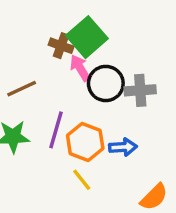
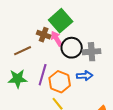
brown cross: (61, 46) -> (44, 35), moved
blue arrow: (123, 147) -> (85, 76), moved

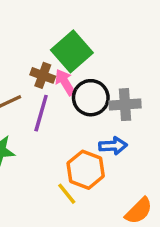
purple line: (43, 75) -> (41, 113), moved
orange hexagon: (60, 82) -> (86, 170), moved

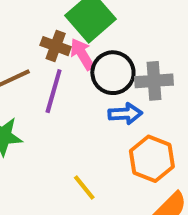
blue arrow: (113, 146) -> (125, 114), moved
orange hexagon: (86, 170) -> (152, 159), moved

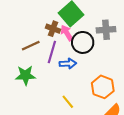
gray cross: (154, 81) -> (106, 30), moved
blue arrow: (125, 114) -> (68, 64), moved

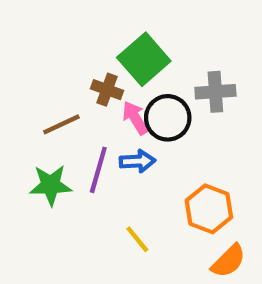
pink arrow: (67, 33) -> (135, 118), moved
purple line: (52, 52) -> (98, 170), moved

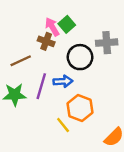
green square: (144, 59) -> (67, 24), size x0.6
pink arrow: (135, 118) -> (52, 27), moved
orange hexagon: (209, 209) -> (80, 108), moved

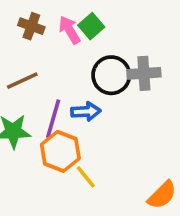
brown cross: (46, 41) -> (31, 26), moved
gray cross: (107, 43) -> (144, 73), moved
orange hexagon: (80, 108) -> (60, 151), moved

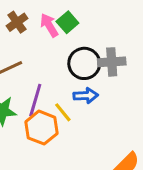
brown cross: (31, 26) -> (17, 22), turned 35
blue arrow: (86, 111) -> (86, 96), moved
yellow line: (86, 177) -> (63, 112), moved

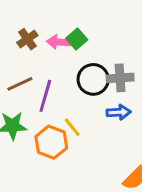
pink arrow: (49, 25) -> (59, 42), turned -55
blue arrow: (86, 96) -> (119, 112), moved
purple line: (35, 100) -> (45, 96), moved

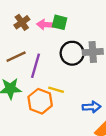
green square: (77, 39) -> (60, 22), turned -35
blue arrow: (119, 112) -> (92, 107), moved
yellow line: (72, 127) -> (56, 90), turned -35

